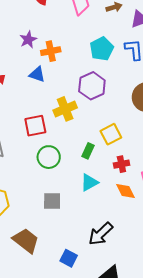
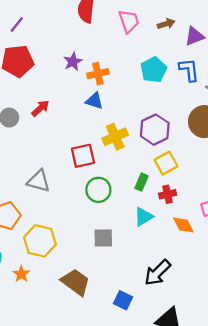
blue triangle: (37, 74) -> (94, 101), moved
purple hexagon: (92, 86) -> (155, 130), moved
red cross: (121, 164) -> (168, 194), moved

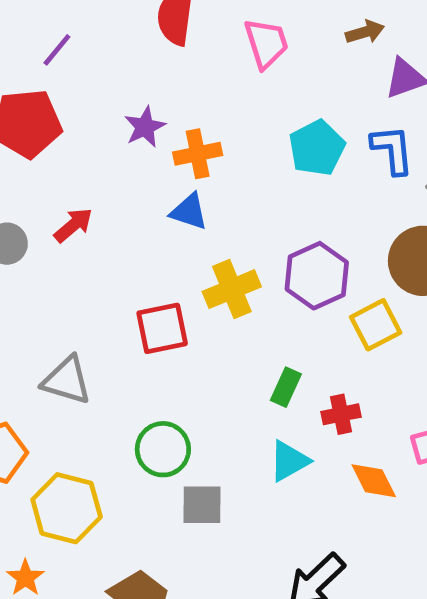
brown arrow: (166, 24) -> (365, 32), moved
purple line: (17, 25) -> (57, 50), moved
yellow square: (166, 163) -> (376, 325), moved
green circle: (98, 190) -> (163, 449), moved

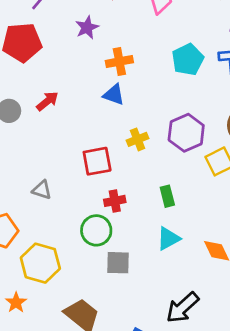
purple star: (145, 127) -> (87, 28), moved
yellow cross: (232, 289) -> (137, 139), size x0.7
gray triangle: (67, 380) -> (42, 190), size x0.7
green rectangle: (286, 387) -> (167, 196), turned -40
red cross: (341, 414) -> (115, 201), moved

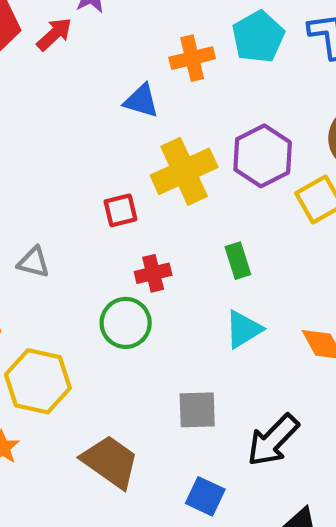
orange cross: (119, 62) -> (192, 58), moved
red arrow: (47, 101) -> (54, 34), moved
yellow cross: (137, 139) -> (184, 171), size x1.8
red square: (97, 161) -> (120, 210), size x0.7
gray square: (118, 263) -> (197, 410), moved

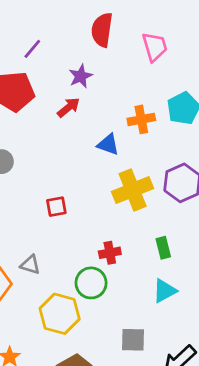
red arrow: (54, 34) -> (68, 107), moved
red square: (120, 210) -> (56, 207), moved
gray triangle: (34, 262) -> (30, 265), moved
yellow hexagon: (38, 381) -> (60, 314), moved

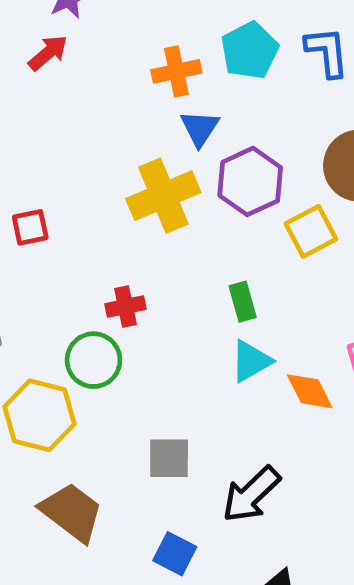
blue triangle: (108, 144) -> (200, 128), moved, turned 45
green rectangle: (163, 248) -> (243, 302), moved
cyan triangle: (165, 291) -> (251, 361), moved

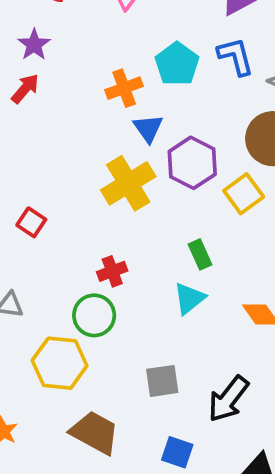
red square: (30, 227) -> (31, 222), turned -36
cyan triangle: (251, 361) -> (189, 298), moved

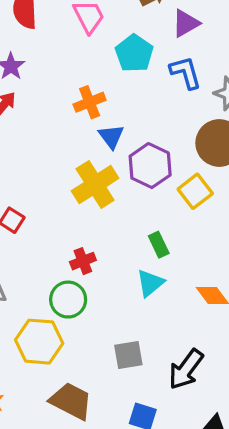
cyan pentagon: (177, 64) -> (134, 53), moved

